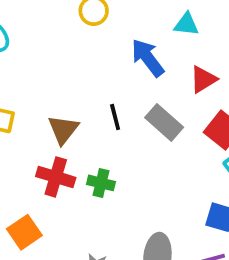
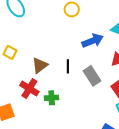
blue arrow: (148, 58) -> (93, 41), turned 90
green cross: (101, 183) -> (52, 98), turned -32

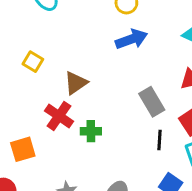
blue arrow: (93, 41) -> (131, 39), moved
black line: (68, 66) -> (159, 140), moved

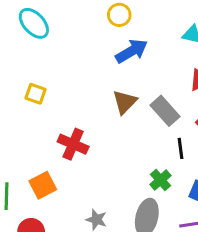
brown triangle: (76, 83) -> (125, 102), moved
green cross: (91, 131) -> (160, 180), moved, turned -30

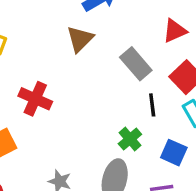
brown triangle: (125, 102) -> (80, 39), moved

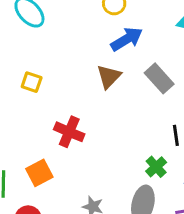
gray rectangle: (136, 64) -> (159, 78), moved

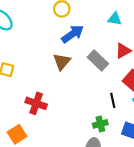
green cross: (156, 167) -> (100, 124), turned 32

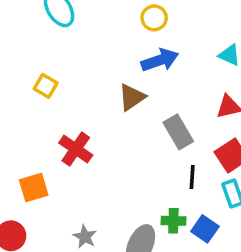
gray rectangle: (98, 60) -> (178, 132), moved
green cross: (100, 124) -> (173, 221), moved

